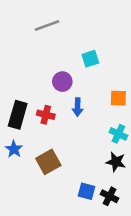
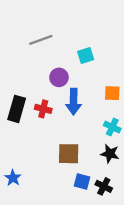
gray line: (47, 25) -> (41, 40), moved
blue arrow: (78, 107) -> (74, 102), size x1.5
blue star: (14, 149) -> (13, 178), moved
brown square: (48, 162) -> (69, 154), moved, turned 30

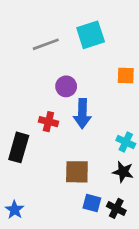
cyan square: (86, 56) -> (91, 35), moved, size x1.5
orange square: (112, 93) -> (126, 76), moved
black rectangle: (17, 109) -> (19, 147), moved
blue star: (13, 178) -> (15, 210), moved

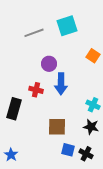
orange square: (126, 76) -> (93, 56), turned 32

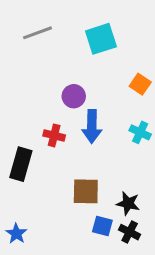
gray line: (34, 33) -> (37, 33), moved
cyan cross: (93, 105) -> (140, 132), moved
black star: (91, 127) -> (128, 203), moved

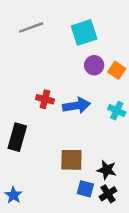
purple circle: (74, 96) -> (94, 65), moved
blue arrow: (92, 126) -> (76, 106), turned -100
red cross: (54, 135) -> (45, 99), moved
black cross: (130, 232) -> (108, 194), turned 30

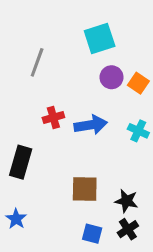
gray line: (31, 27) -> (37, 62), moved, turned -50
red cross: (45, 99) -> (53, 117), turned -30
blue square: (85, 189) -> (92, 234), moved
blue star: (13, 195) -> (16, 219), moved

